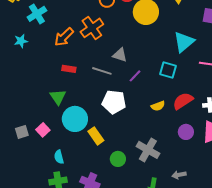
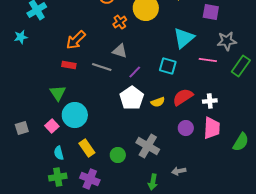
orange cross: (92, 28) -> (120, 22), moved, size x0.6
orange arrow: (64, 37) -> (76, 40), moved
white pentagon: (114, 102) -> (132, 98), moved, turned 30
pink square: (43, 130) -> (52, 126), moved
yellow rectangle: (96, 136) -> (87, 148), moved

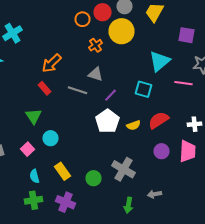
red rectangle: (69, 65) -> (44, 88), turned 40
white cross: (210, 101) -> (194, 124), moved
cyan circle: (75, 115) -> (50, 138), size x0.6

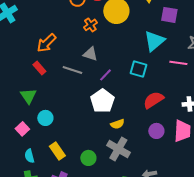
purple square: (186, 35) -> (169, 15), moved
yellow semicircle: (134, 125) -> (117, 124), moved

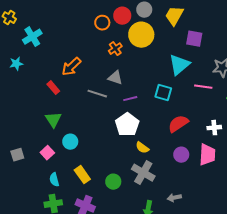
red rectangle: (39, 68) -> (53, 88), moved
purple line: (105, 75) -> (130, 99), turned 32
yellow semicircle: (117, 124) -> (142, 148), turned 56

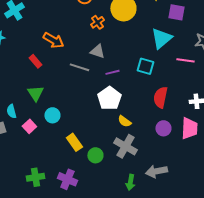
orange arrow: (71, 67) -> (53, 40), turned -105
red semicircle: (178, 124) -> (160, 97), turned -45
yellow rectangle: (82, 175) -> (74, 142), moved
cyan semicircle: (54, 180) -> (11, 111), moved
gray arrow: (174, 198) -> (156, 171), size x1.5

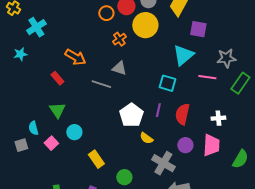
purple line: (112, 72) -> (158, 110), moved, turned -64
gray cross: (125, 146) -> (163, 163), moved
green circle: (95, 155) -> (124, 177), moved

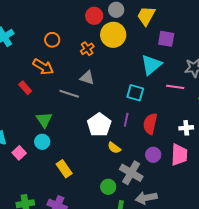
orange circle: (106, 13) -> (52, 40), moved
green triangle: (57, 110) -> (44, 120), moved
green circle: (124, 177) -> (108, 187), moved

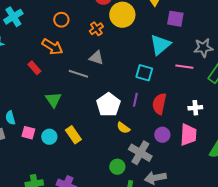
cyan circle: (42, 142) -> (49, 137), moved
pink square: (19, 153) -> (28, 133), turned -32
yellow rectangle: (64, 169) -> (73, 135), moved

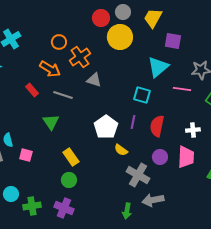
orange cross: (96, 29) -> (80, 57), moved, size x1.5
gray line: (78, 74) -> (63, 95), moved
cyan circle: (49, 137) -> (11, 194), moved
green circle: (117, 167) -> (69, 180), moved

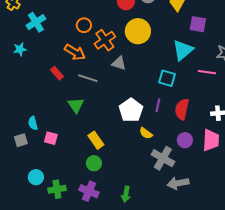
yellow circle: (120, 37) -> (138, 31), moved
green arrow: (127, 211) -> (126, 194), moved

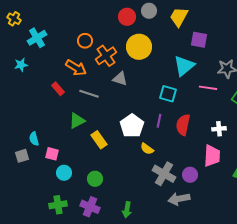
green triangle: (76, 105) -> (77, 121), turned 36
yellow rectangle: (96, 140) -> (99, 140), moved
purple circle: (185, 140) -> (190, 175), moved
cyan circle: (36, 177) -> (64, 173), moved

